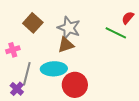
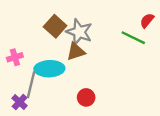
brown square: (33, 23) -> (55, 26), moved
cyan ellipse: (54, 69) -> (49, 69), moved
red circle: (75, 85) -> (86, 97), size x0.6

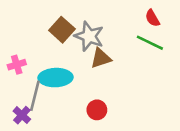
red semicircle: (147, 20) -> (152, 18), moved, turned -70
brown triangle: (76, 51) -> (101, 58), moved

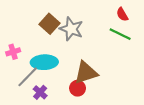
brown triangle: (101, 58) -> (86, 73), moved, size x1.4
gray line: (35, 96) -> (28, 77), turned 30
purple cross: (22, 115) -> (40, 92), moved

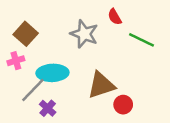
red semicircle: (122, 14) -> (115, 17), moved
brown square: (49, 24) -> (26, 34), moved
red circle: (78, 88) -> (123, 105), moved

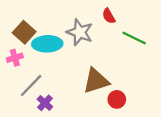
cyan ellipse: (52, 73) -> (47, 44), moved

